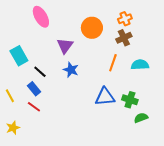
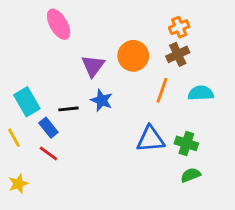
orange circle: (92, 28) -> (133, 56), moved
cyan rectangle: (19, 56) -> (27, 102), moved
black line: (40, 72) -> (69, 109), moved, turned -48
green semicircle: (141, 118) -> (191, 175), moved

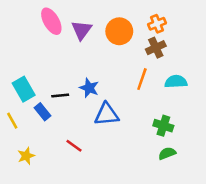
orange circle: (133, 56) -> (119, 31), moved
purple triangle: (93, 66) -> (82, 30), moved
blue triangle: (150, 139) -> (107, 114), moved
red line: (48, 153) -> (74, 146), moved
yellow star: (18, 184) -> (26, 156), moved

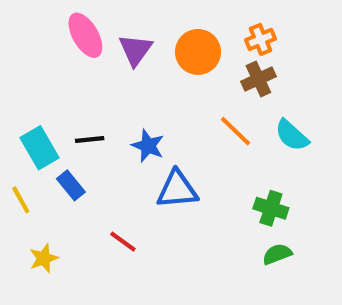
orange line: (142, 79) -> (235, 131), turned -65
cyan semicircle: (176, 82) -> (292, 135), turned -135
black line: (60, 95) -> (90, 139), moved

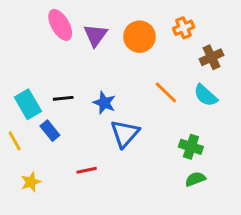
brown cross: (258, 79) -> (211, 57), moved
blue triangle: (177, 189) -> (125, 134), turned -44
red line: (123, 242) -> (87, 170), turned -48

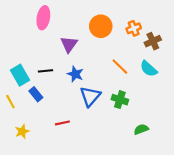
pink ellipse: (60, 25) -> (43, 18), turned 40
orange cross: (184, 28) -> (134, 28), moved
purple triangle: (95, 35) -> (69, 44), moved
green cross: (191, 147) -> (120, 100), moved

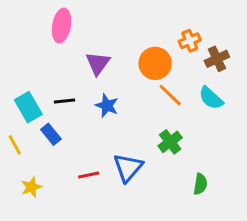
orange circle: (101, 26) -> (155, 63), moved
blue triangle: (90, 96) -> (128, 167), moved
green cross: (120, 100) -> (170, 142), turned 35
green semicircle: (141, 129) -> (200, 184), turned 120

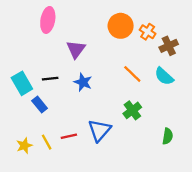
orange cross: (190, 41) -> (148, 32), turned -35
orange circle: (155, 63) -> (121, 26), moved
yellow line: (15, 145) -> (47, 142), moved
green semicircle: (200, 184) -> (168, 136), moved

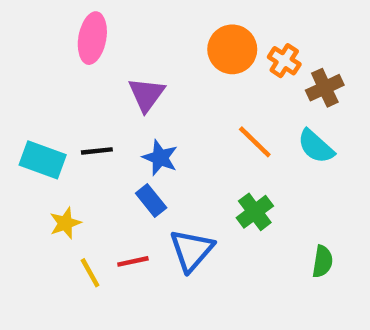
cyan rectangle: (22, 83) -> (43, 160), turned -40
blue rectangle: (40, 104) -> (151, 201), moved
yellow star: (24, 146) -> (65, 223), moved

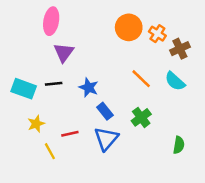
purple triangle: (147, 94) -> (64, 52), moved
blue rectangle: (151, 201) -> (105, 111), moved
red line: (133, 261) -> (70, 134), moved

